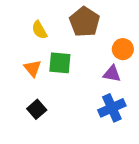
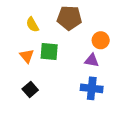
brown pentagon: (85, 22) -> (69, 18), turned -30
blue cross: (112, 108) -> (92, 88), turned 30

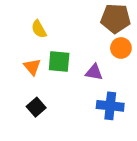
brown pentagon: (69, 18) -> (116, 18), moved
purple triangle: (92, 60) -> (94, 72), moved

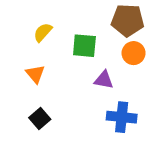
yellow semicircle: (39, 29) -> (43, 32), turned 72
green square: (59, 61) -> (84, 46), moved

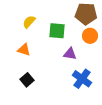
orange triangle: (35, 74) -> (24, 50), turned -32
blue cross: (122, 117) -> (82, 79), turned 30

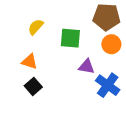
blue cross: (82, 79) -> (108, 85), moved
black square: (27, 80) -> (33, 86), moved

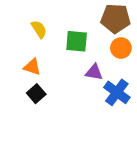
yellow semicircle: (36, 27) -> (39, 29), turned 105

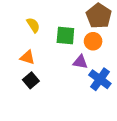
brown pentagon: (116, 18) -> (99, 16), turned 30
orange circle: (121, 48) -> (93, 41), moved

